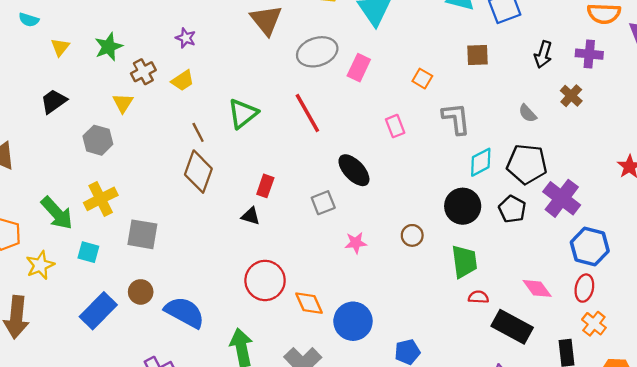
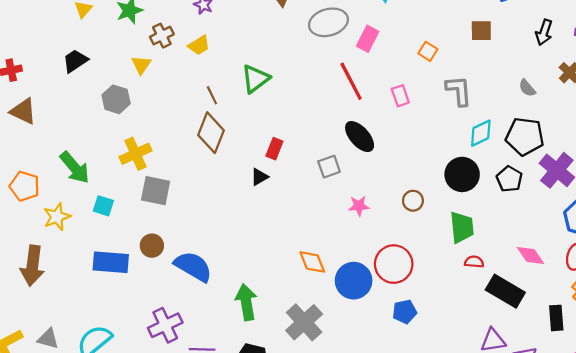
red line: (307, 113) -> (351, 81), moved
yellow cross: (101, 199) -> (136, 154), moved
black triangle: (251, 216) -> (259, 177), turned -48
red circle: (265, 280) -> (394, 264), moved
blue rectangle: (98, 311) -> (111, 262), turned 48

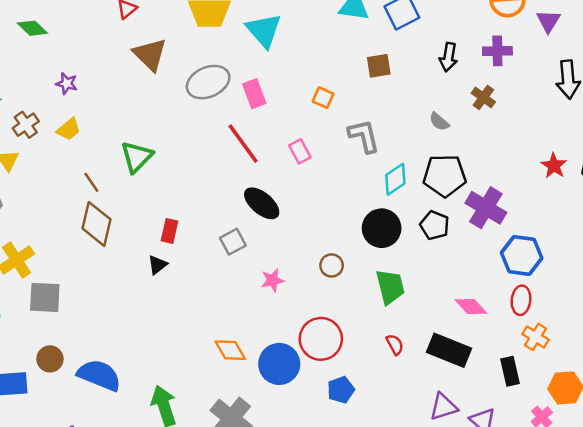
pink rectangle: (368, 39) -> (254, 94), turned -40
red semicircle: (474, 262) -> (395, 345), moved, turned 66

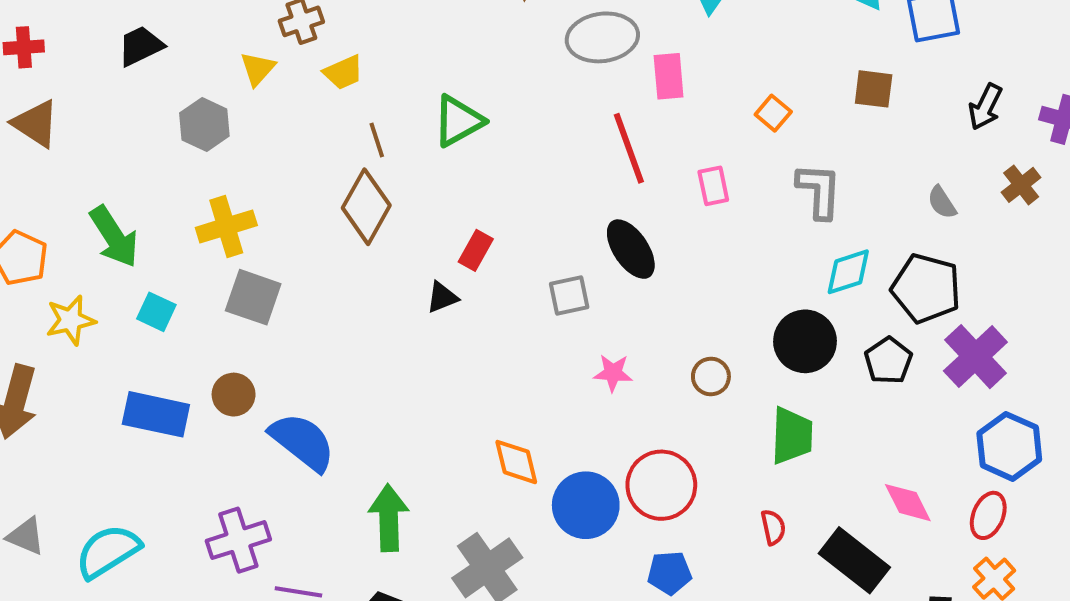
yellow trapezoid: (69, 129) -> (343, 72), moved

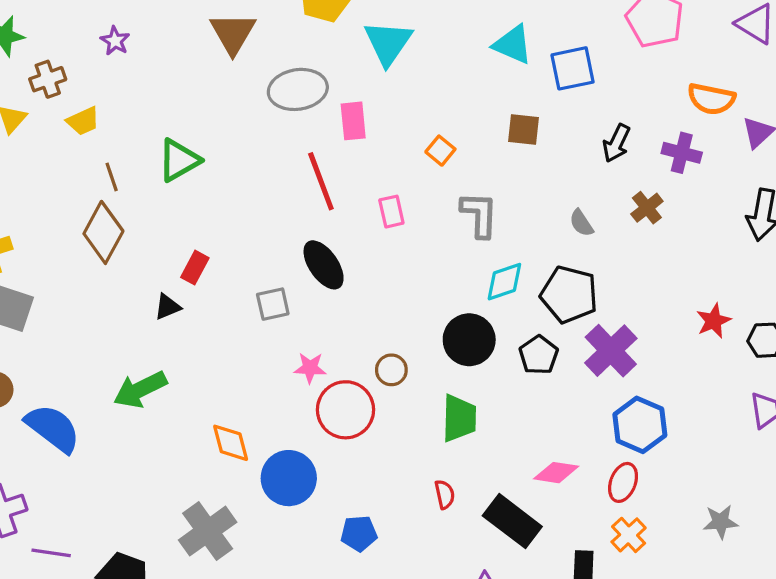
red circle: (661, 485) -> (345, 410), moved
pink diamond: (908, 503) -> (556, 473), turned -54
green arrow: (389, 518) -> (140, 389), moved, turned -114

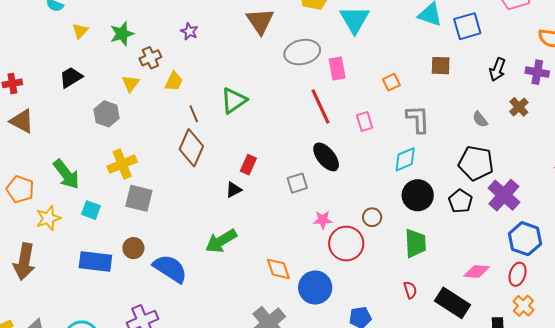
yellow trapezoid: (83, 121) -> (174, 81), turned -35
orange square: (440, 151) -> (391, 82), turned 30
cyan diamond: (504, 282) -> (405, 159), moved

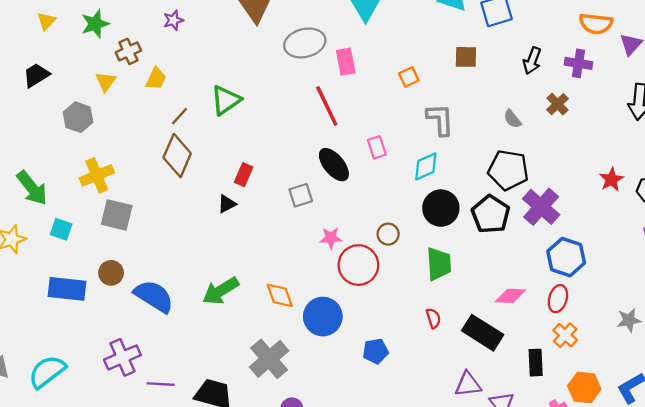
purple star: (189, 31) -> (173, 20), turned 30
brown line: (194, 114) -> (179, 116), turned 66
pink rectangle: (365, 121) -> (377, 147), moved
black pentagon: (460, 201) -> (491, 214), size x1.4
green arrow: (221, 241) -> (221, 291), moved

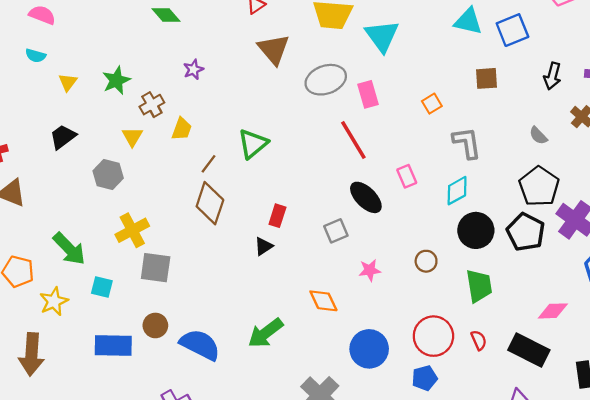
black pentagon: (508, 170) -> (539, 186), turned 30
red circle: (358, 265) -> (433, 336), moved
orange diamond: (280, 295) -> (323, 301), moved

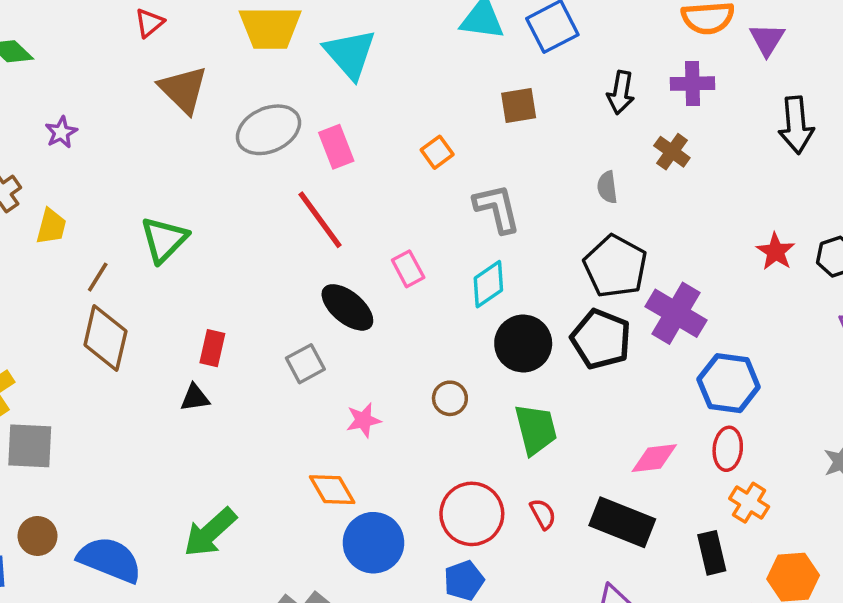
gray semicircle: (538, 136) -> (607, 187), turned 42
black triangle: (264, 246) -> (195, 398), turned 30
orange diamond: (323, 301) -> (332, 490), moved

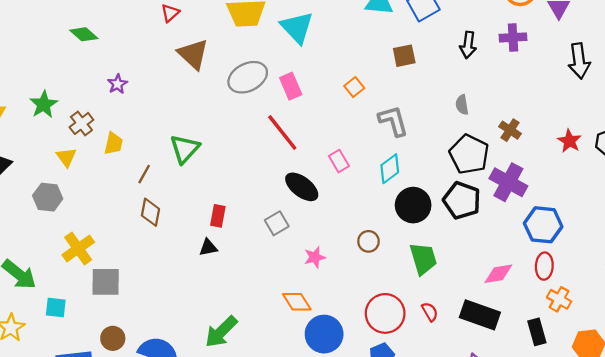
brown cross: (672, 152) -> (510, 130), moved
brown diamond: (105, 338) -> (150, 212), size x0.7

